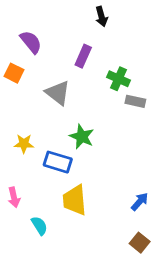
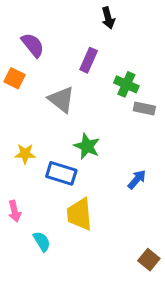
blue arrow: (140, 202) -> (137, 179), moved

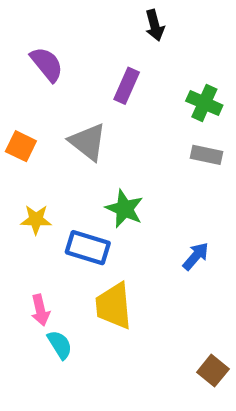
orange square: (15, 78) -> (21, 146), moved
green cross: (126, 84) -> (204, 103), moved
pink arrow: (15, 211) -> (40, 310), moved

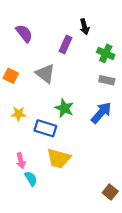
black arrow: (155, 25) -> (84, 27), moved
blue arrow: (196, 256) -> (101, 113), moved, size x1.5
yellow trapezoid: (114, 306) -> (59, 158), turned -70

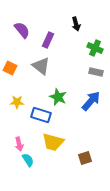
purple rectangle: (65, 45) -> (48, 40), moved
brown square: (110, 192) -> (85, 158), moved, turned 32

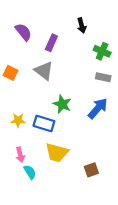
yellow star: (17, 102) -> (18, 120), moved

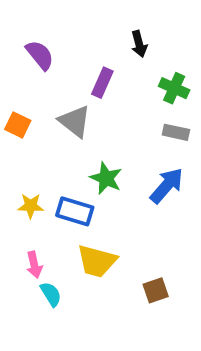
purple rectangle: (51, 43) -> (102, 83), moved

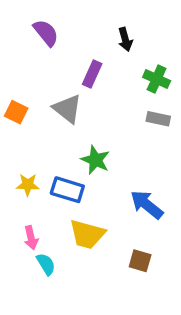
purple semicircle: (40, 55) -> (46, 33), moved
blue arrow: (167, 186) -> (147, 205), moved, turned -92
brown square: (156, 290) -> (140, 261), turned 35

